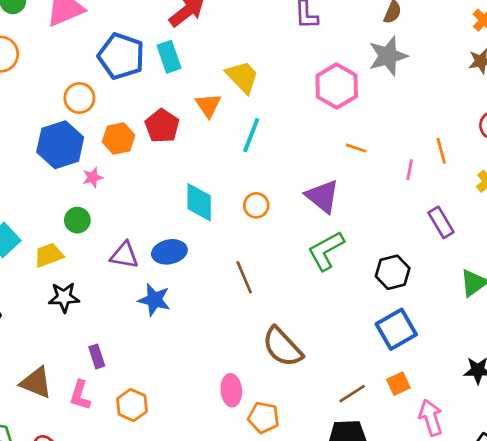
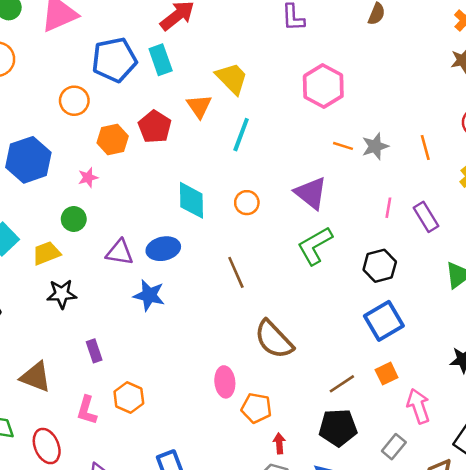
blue pentagon: (121, 56) -> (114, 60), turned -30
gray star: (388, 56) -> (375, 146), moved, size x0.7
blue hexagon: (60, 145) -> (28, 160), moved
pink line: (410, 170) -> (388, 208), moved
pink L-shape: (80, 395) -> (87, 410), moved

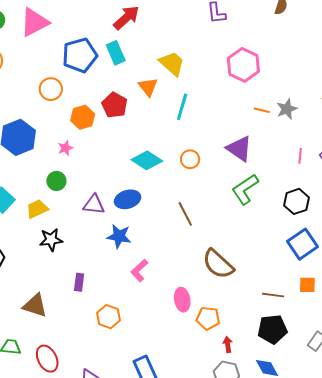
cyan diamond: (191, 200) -> (147, 160), turned -52
purple rectangle: (94, 351) -> (79, 282), turned 30
orange square: (387, 374) -> (307, 285), turned 30
brown line: (342, 384) -> (273, 295), turned 45
pink L-shape: (87, 410) -> (139, 271), moved, turned 35

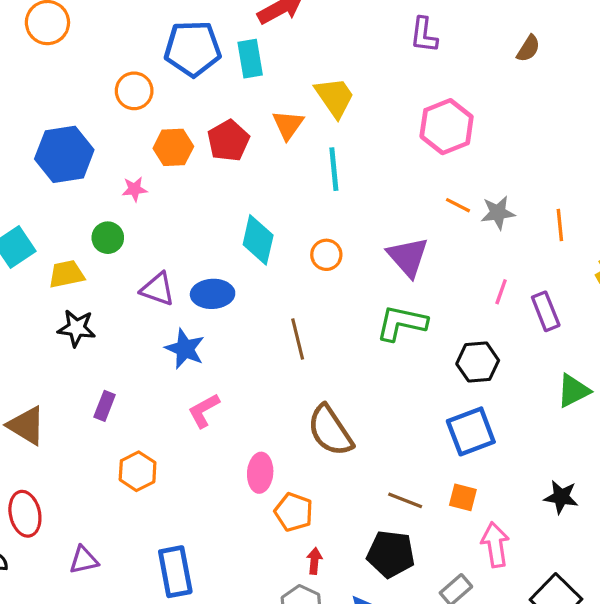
cyan line: (182, 107) -> (334, 169), turned -36
cyan diamond: (147, 160) -> (258, 240), turned 56
green L-shape: (245, 189) -> (402, 323), turned 32

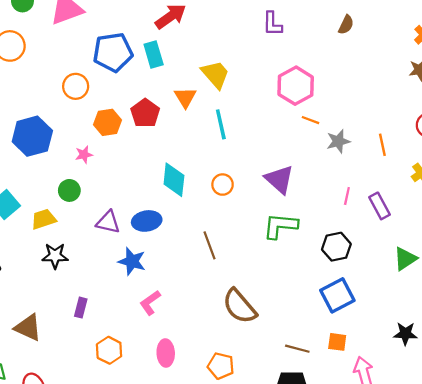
orange line: (458, 205) -> (310, 120), moved
pink ellipse: (260, 473) -> (166, 353), moved

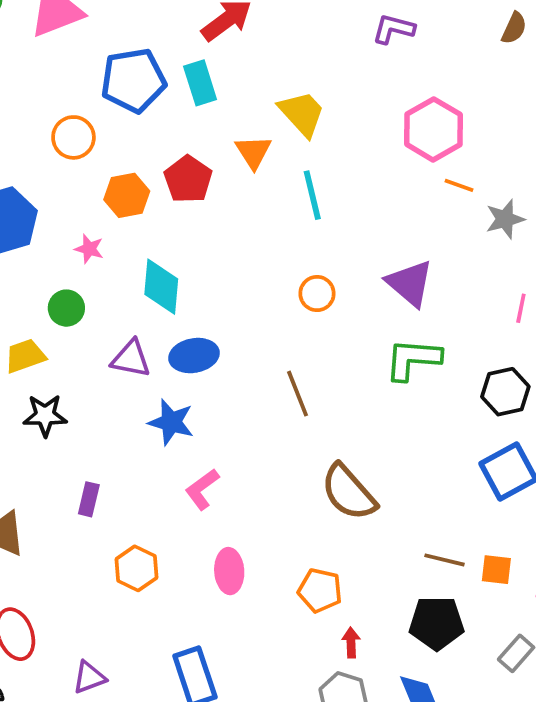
purple L-shape: (272, 24) -> (394, 29), turned 105
pink star: (84, 155) -> (89, 249), turned 30
cyan diamond: (174, 180) -> (161, 287), moved
orange square: (337, 342) -> (496, 570), moved

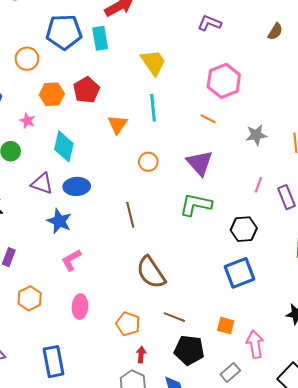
orange triangle: (253, 152) -> (118, 124), moved
orange line: (459, 185) -> (208, 119), moved
brown line: (445, 560) -> (174, 317), moved

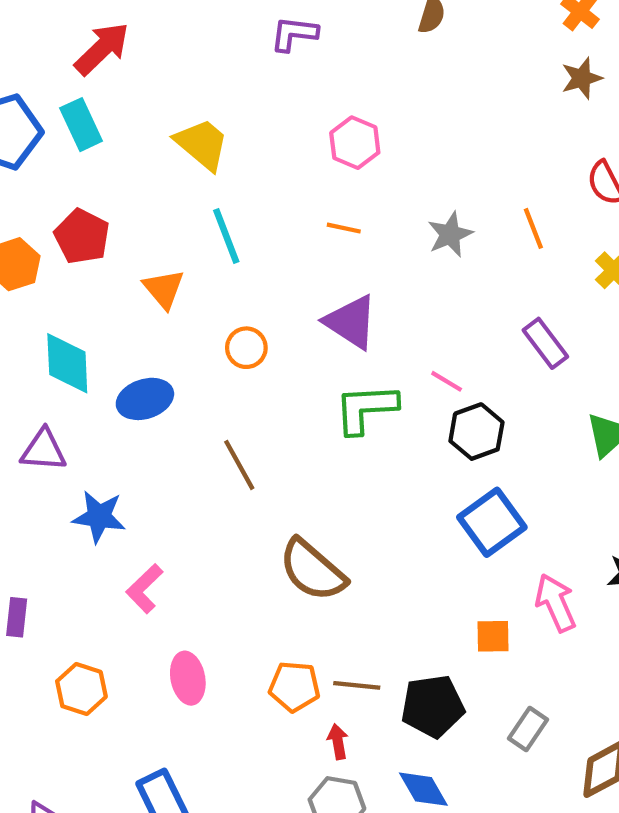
pink hexagon: (224, 81) -> (355, 143), size x0.7
pink line: (258, 185) -> (447, 381), moved, turned -63
blue ellipse: (77, 186) -> (145, 399), moved
brown line: (174, 317) -> (357, 685), moved
pink arrow: (255, 344) -> (556, 603), moved

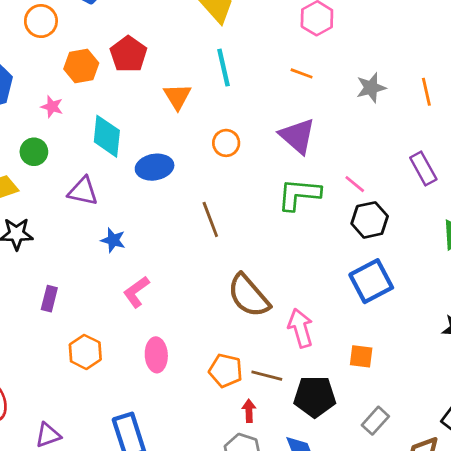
blue star: (99, 517) -> (113, 240), size x0.7
pink arrow: (556, 603) -> (301, 328), moved

